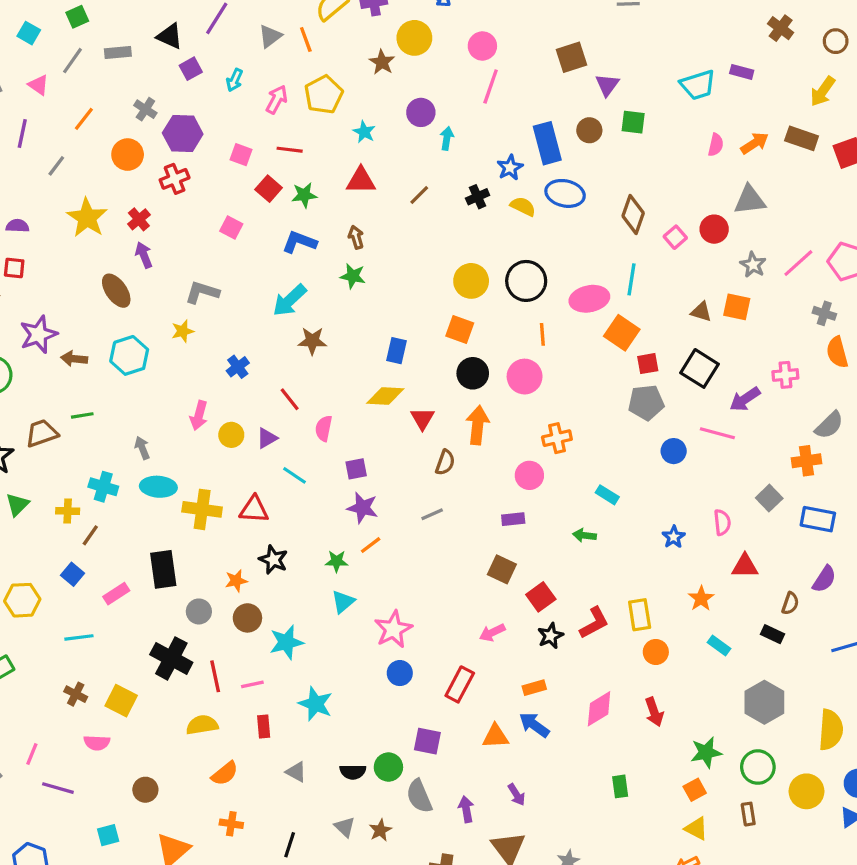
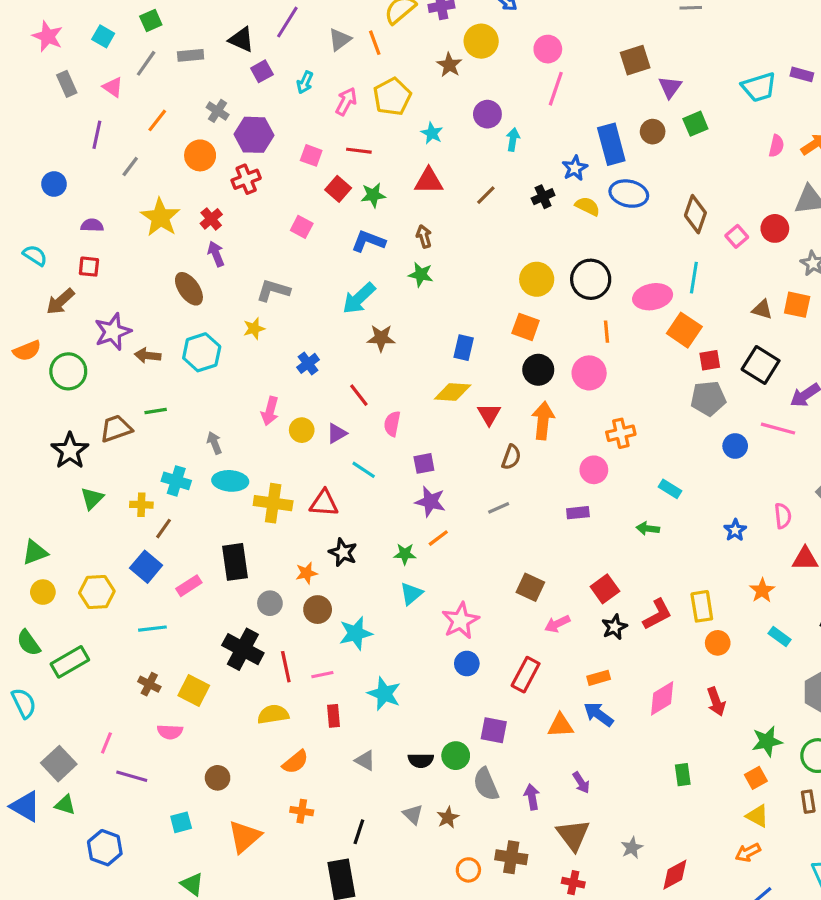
green square: (633, 122) -> (695, 124), turned -30
brown square: (502, 569) -> (530, 587), moved
blue square: (72, 574) -> (146, 567), size x1.4

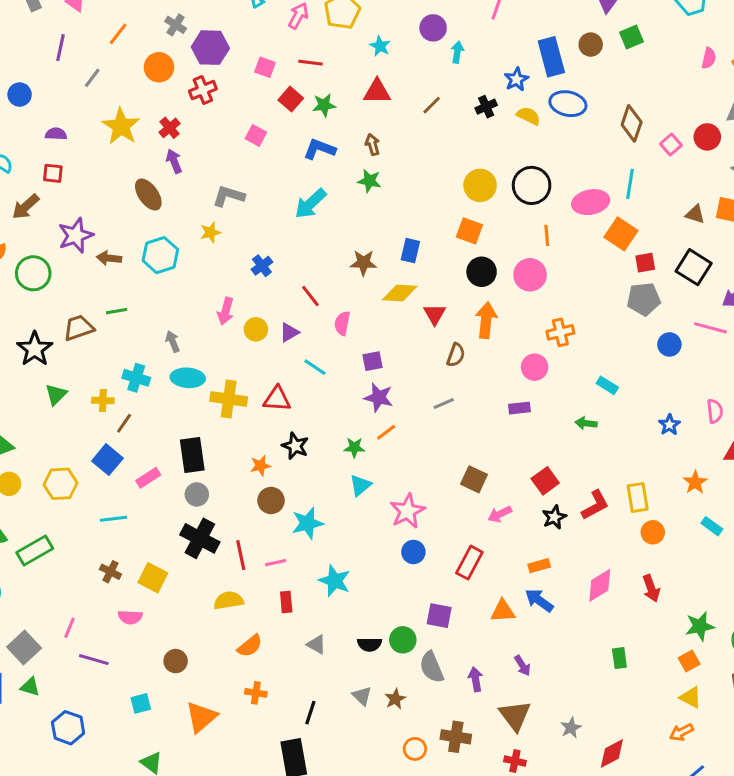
brown star: (381, 338) -> (363, 263), moved
gray circle: (270, 603) -> (197, 494), moved

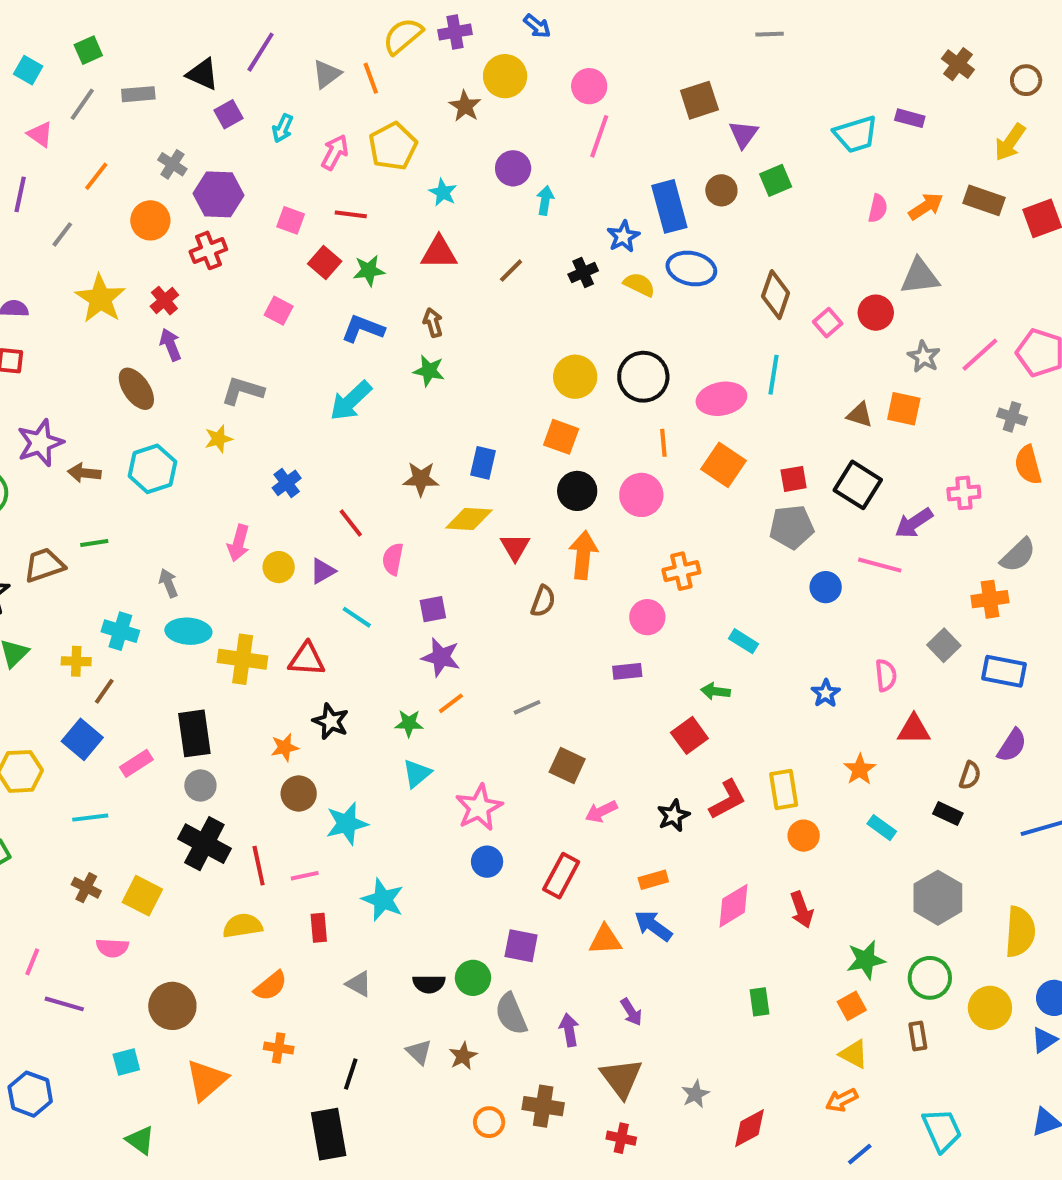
orange square: (621, 234) -> (723, 465), moved
gray line: (444, 404) -> (527, 707), moved
red square: (545, 481) -> (689, 735), moved
brown circle: (176, 661) -> (172, 1006), size x1.5

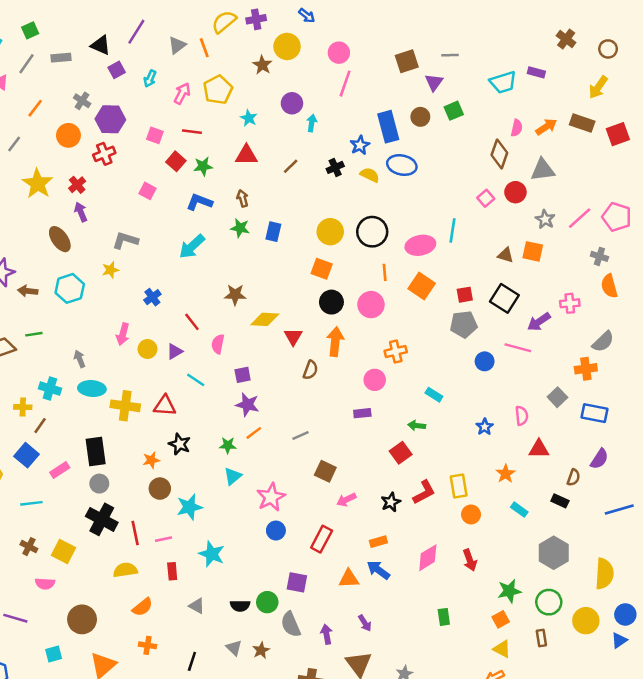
gray line: (770, 34) -> (450, 55), moved
brown diamond: (776, 295) -> (499, 154), moved
blue rectangle: (483, 463) -> (273, 232), moved

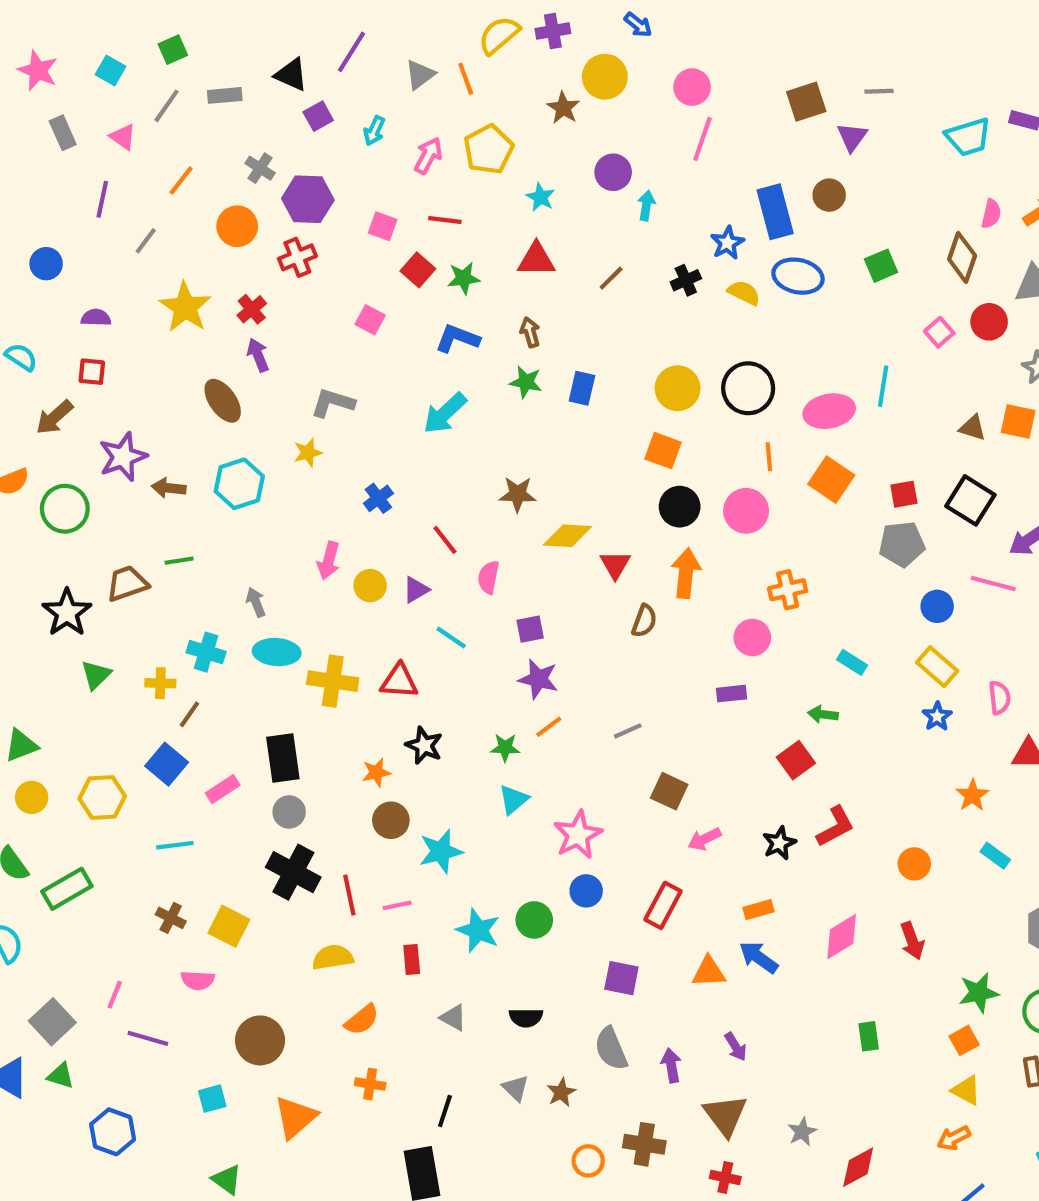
green square: (454, 111) -> (881, 266), moved
yellow rectangle: (459, 486) -> (937, 667), moved, turned -40
green circle: (267, 602) -> (534, 920), moved

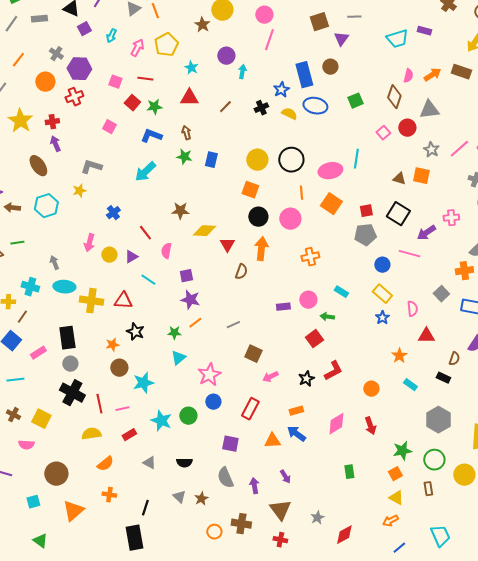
red cross: (252, 309) -> (52, 122), turned 32
pink circle: (752, 637) -> (308, 300), moved
red rectangle: (412, 959) -> (129, 435), turned 64

